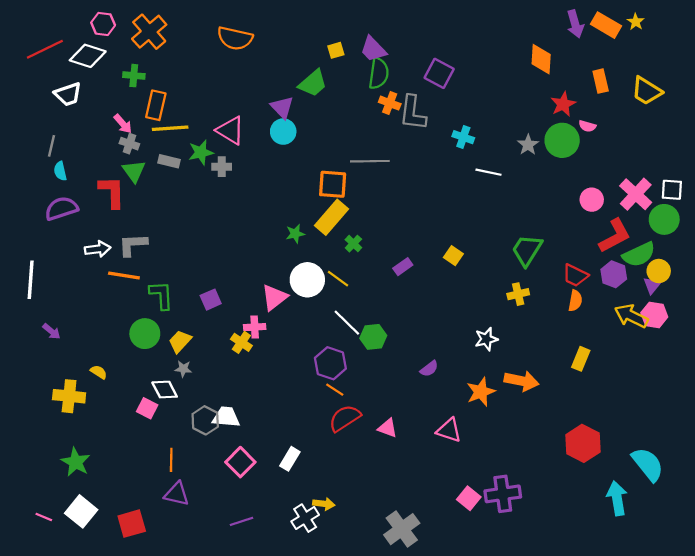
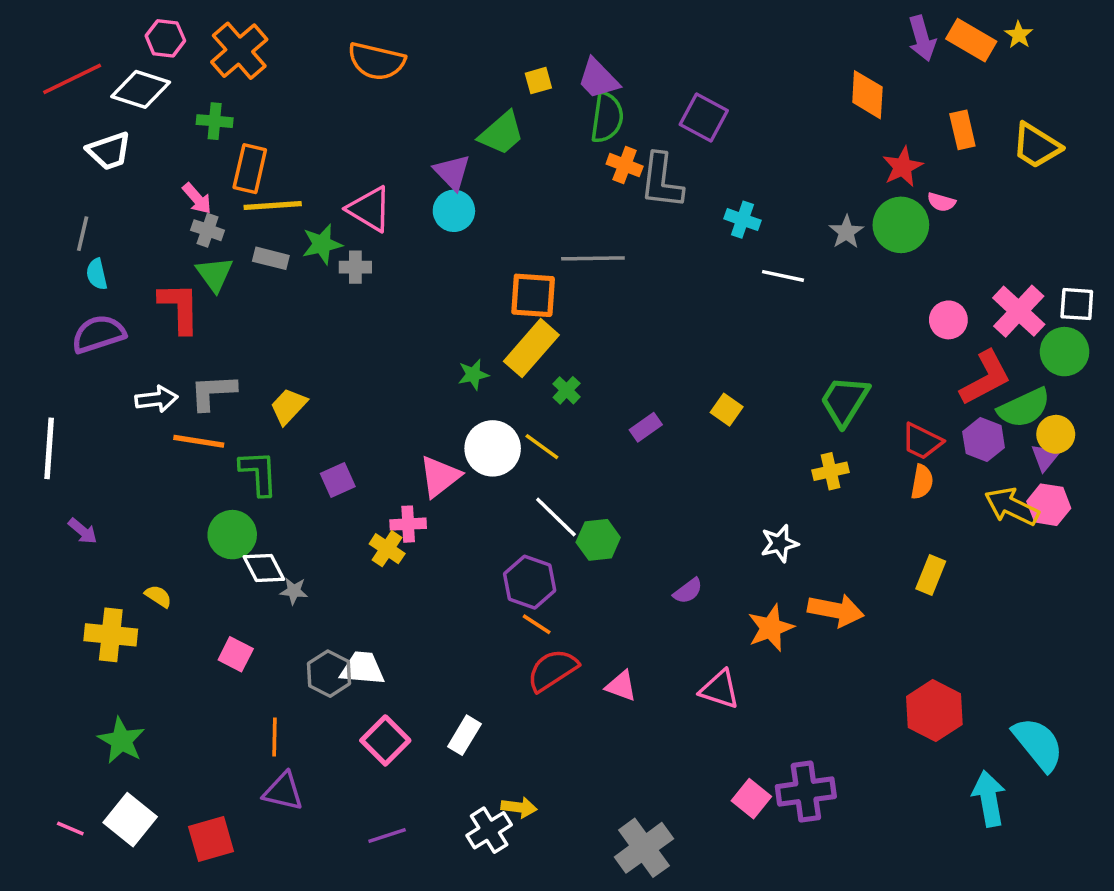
yellow trapezoid: (180, 341) -> (289, 406), moved
white diamond: (165, 390) -> (264, 568), moved

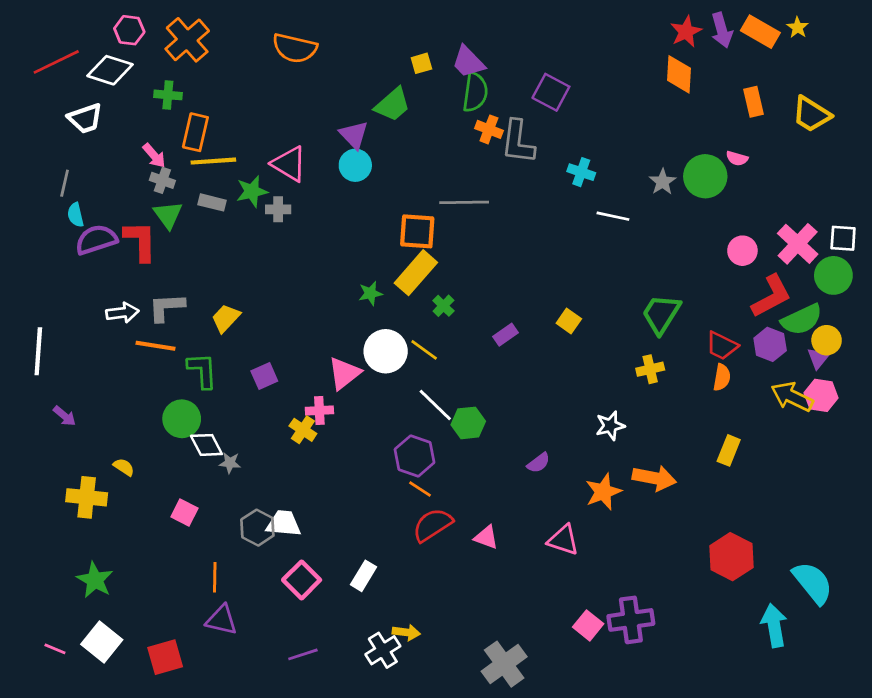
red star: (903, 167) -> (686, 32), moved
purple semicircle: (98, 334) -> (96, 240), moved

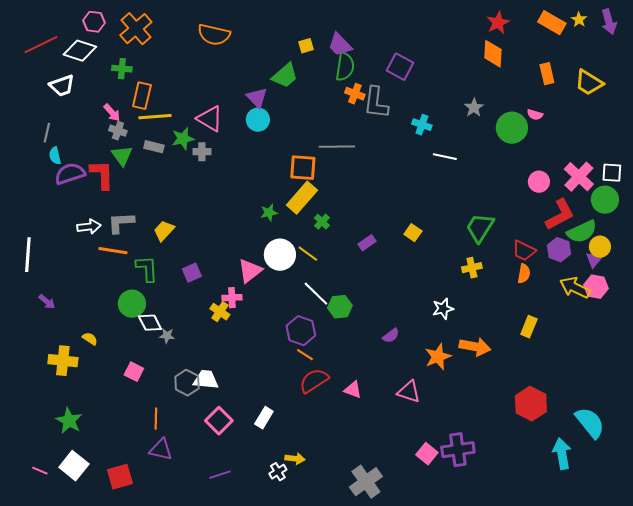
purple arrow: (722, 30) -> (609, 22), moved
gray star: (663, 182) -> (474, 108), moved
white cross: (383, 650) -> (278, 472), size x0.7

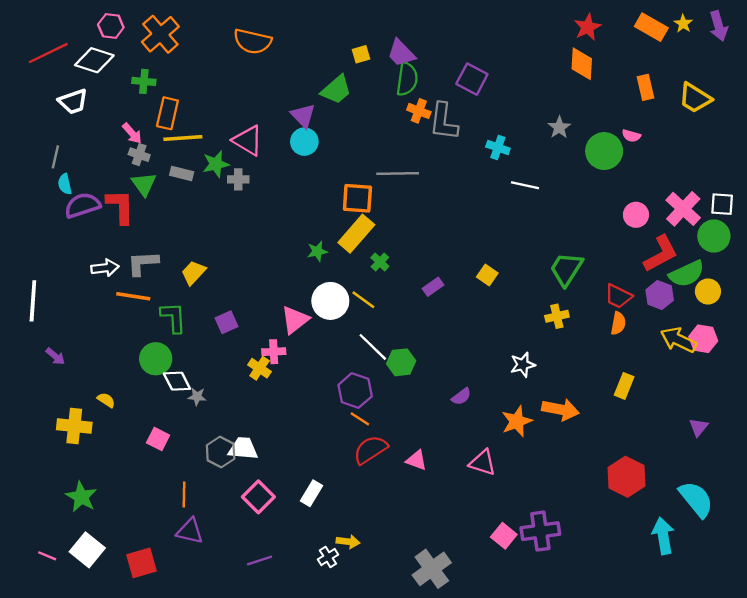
purple triangle: (594, 260) -> (699, 427), moved

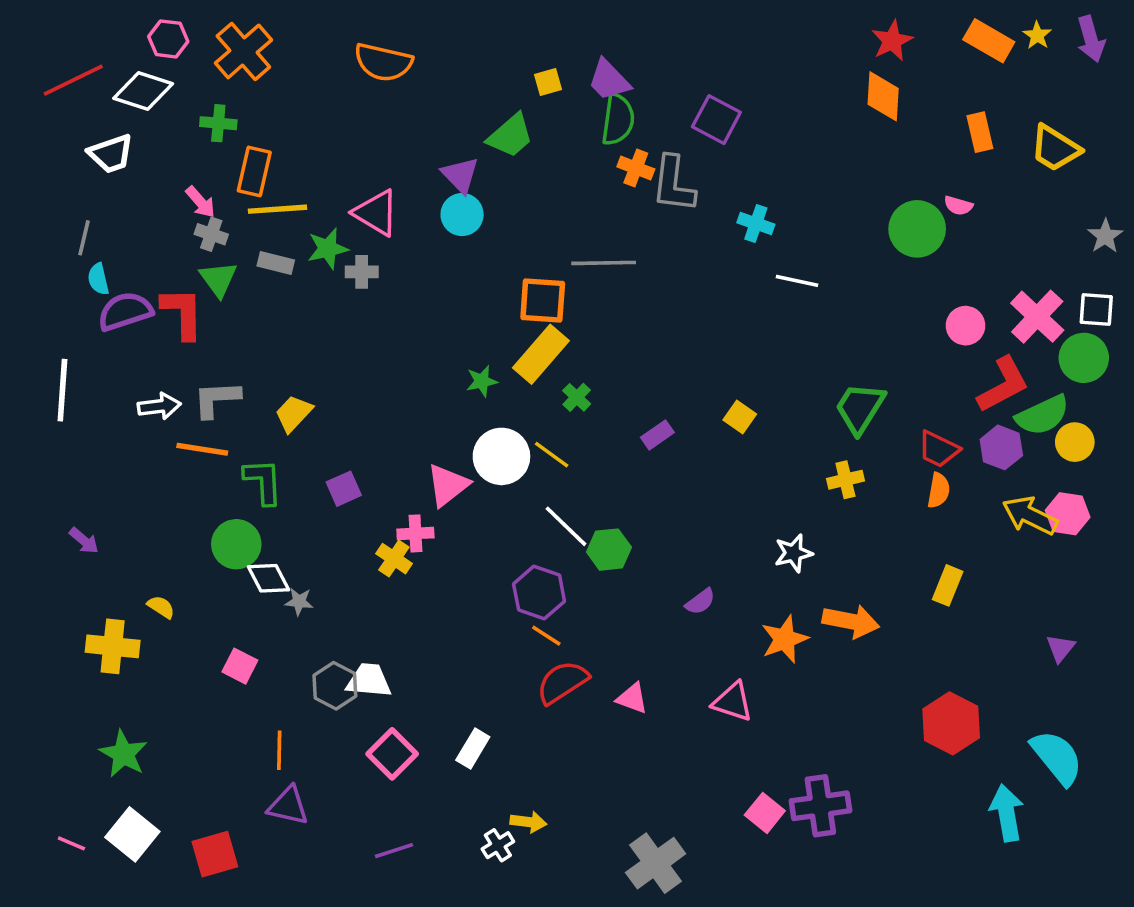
gray star: (559, 127) -> (1105, 236), moved
white line: (33, 301) -> (62, 390), moved

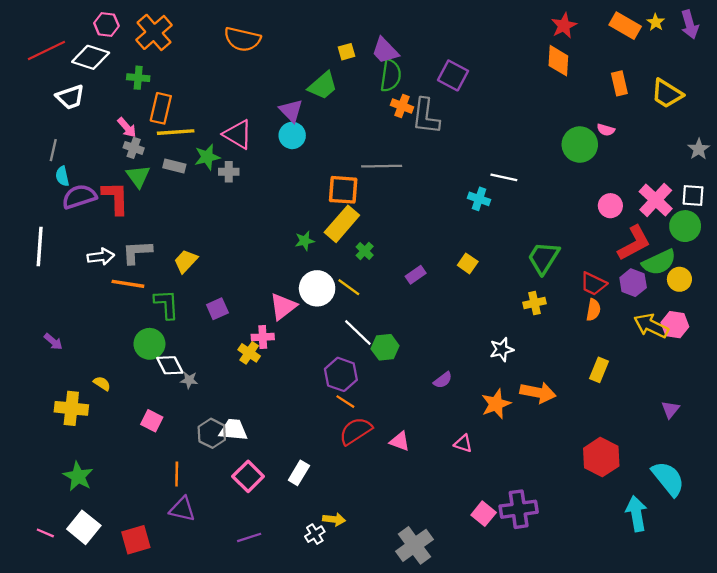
cyan cross: (756, 223) -> (479, 199), moved
pink triangle: (733, 702) -> (463, 443), size x0.7

